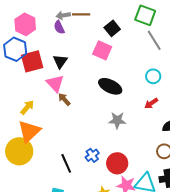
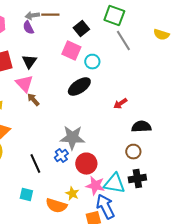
cyan circle: (153, 76) -> (92, 62), moved
black ellipse: (110, 86) -> (79, 87), turned -60
gray star: (117, 120) -> (72, 138), moved, size x1.4

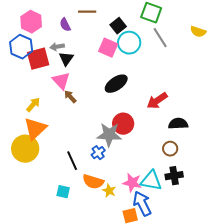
gray arrow: (32, 16) -> (57, 47), moved
cyan circle: (92, 62) -> (129, 43), moved, size x1.5
red arrow: (120, 104) -> (157, 101), size x1.5
red circle: (86, 164) -> (123, 124), moved
orange semicircle: (56, 206) -> (93, 182), moved

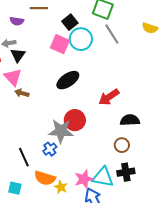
purple semicircle: (65, 25) -> (17, 21), turned -56
brown arrow: (70, 97) -> (22, 93), turned -32
pink star: (132, 183) -> (84, 179), turned -30

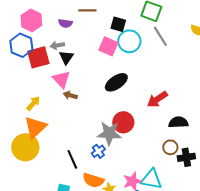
black square: (70, 22) -> (118, 24), turned -35
black cross: (126, 172) -> (186, 157), moved

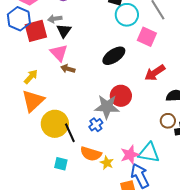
pink square: (108, 46) -> (147, 37), moved
yellow circle: (25, 147) -> (55, 124), moved

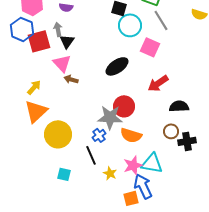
gray arrow: (55, 19) -> (58, 29), turned 88
black line: (70, 133) -> (91, 155), moved
orange semicircle: (91, 154) -> (131, 135), moved

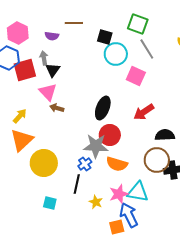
black ellipse: (117, 66) -> (103, 108), moved, turned -35
brown circle: (171, 131) -> (157, 160), size x1.6
black line: (91, 155) -> (77, 184), turned 36

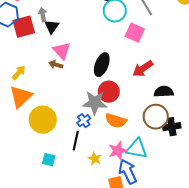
pink triangle: (48, 92) -> (62, 51), moved

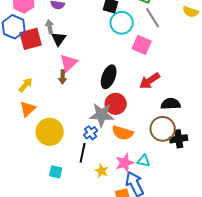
pink triangle: (62, 51) -> (69, 63), turned 30
brown arrow: (56, 65) -> (63, 77), turned -104
orange triangle: (21, 97) -> (28, 109), size x0.7
cyan triangle: (137, 149) -> (144, 161), size x0.6

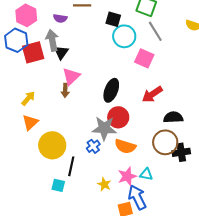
gray arrow: (50, 27) -> (52, 40), size x1.5
black line: (83, 153) -> (71, 166), moved

